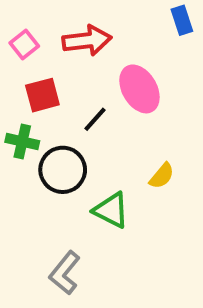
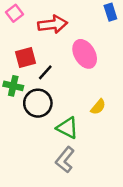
pink square: (24, 44) -> (14, 13), moved
black line: (95, 119) -> (45, 72), moved
gray L-shape: (65, 273) -> (65, 160), moved

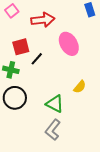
black circle: (38, 103) -> (15, 98), moved

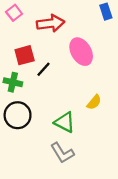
gray L-shape: (53, 130) -> (62, 153), turned -70

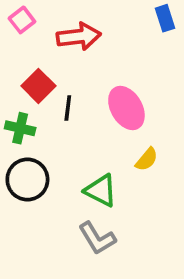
pink ellipse: (81, 52) -> (126, 108), moved
red square: (25, 55) -> (38, 86), turned -30
black line: (43, 69) -> (68, 108), turned -35

